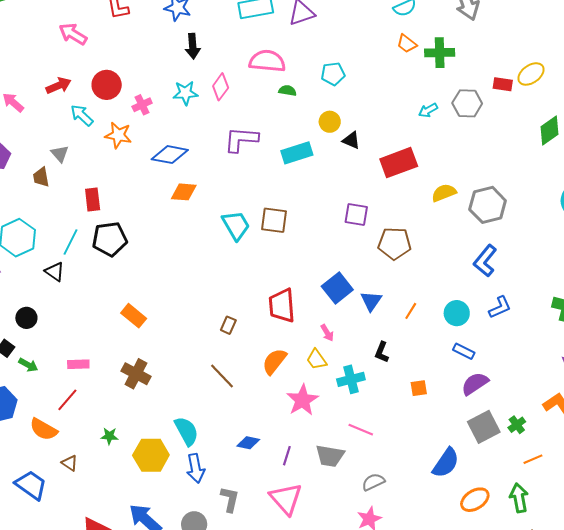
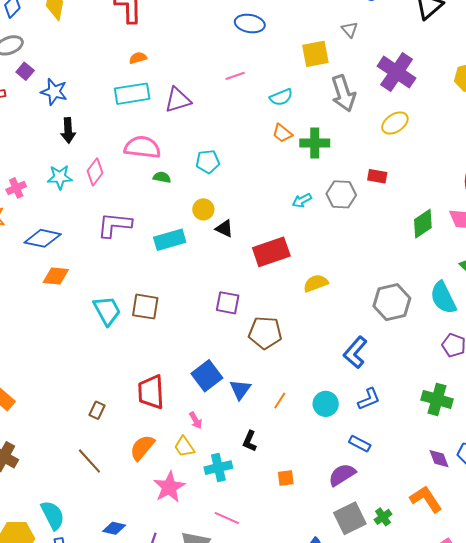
yellow ellipse: (531, 74) -> (395, 123), moved
gray hexagon: (488, 205) -> (392, 302), moved
blue rectangle: (464, 351) -> (360, 444), moved

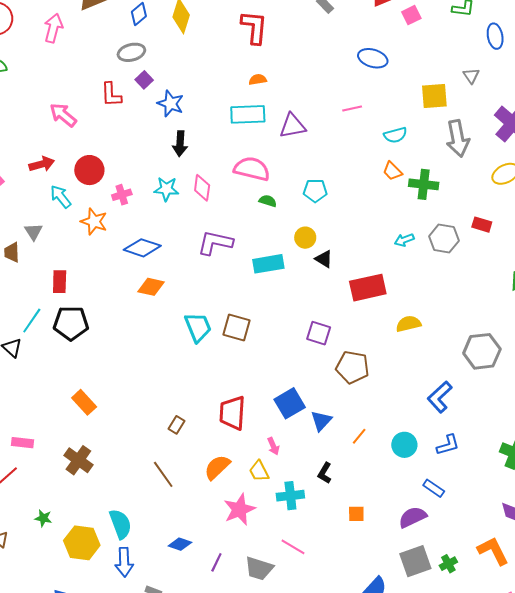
pink diamond: (95, 172) -> (202, 188), turned -36

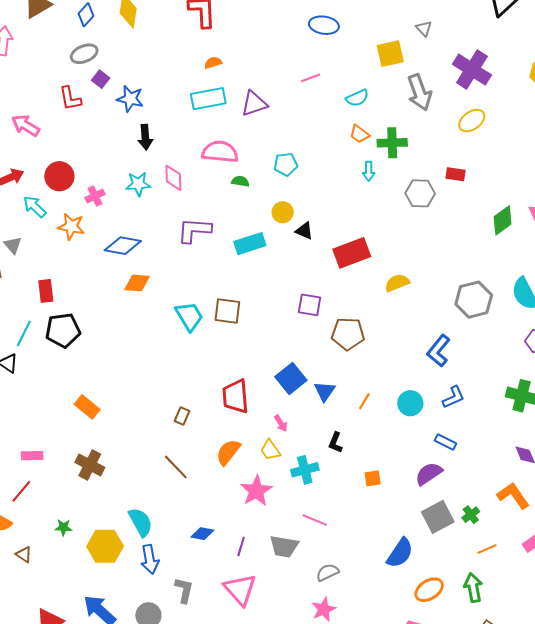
cyan arrow: (404, 240) -> (369, 171), moved, turned -60

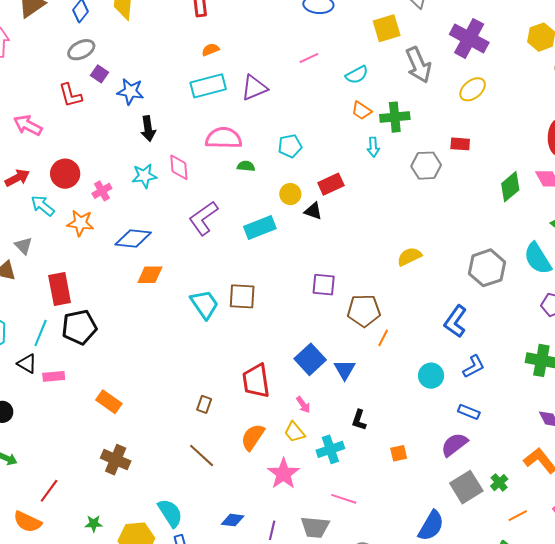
purple L-shape: (194, 230) -> (203, 218), turned -36
red rectangle: (352, 253) -> (331, 184), moved, size x0.7
red rectangle: (46, 291) -> (60, 289), size x1.4
orange line: (364, 401) -> (383, 338), moved
pink rectangle: (32, 456) -> (54, 376), moved

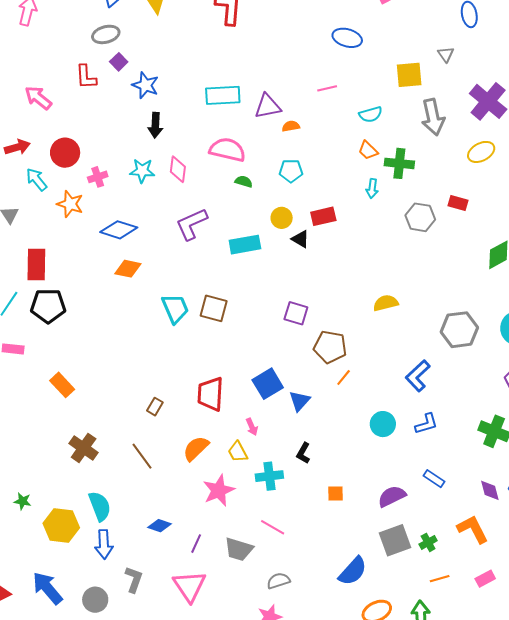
orange semicircle: (210, 50) -> (291, 126), moved
blue rectangle: (469, 412) -> (434, 479), moved
brown cross: (116, 460) -> (84, 448), moved

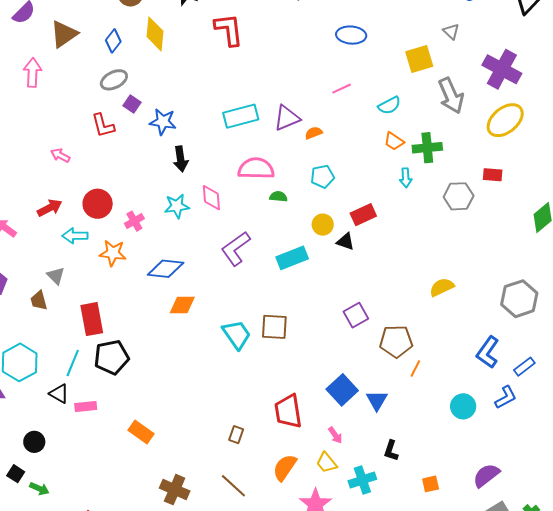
pink arrow: (38, 98) -> (60, 155), size x0.7
yellow ellipse: (481, 152) -> (505, 120), size x1.4
cyan arrow: (37, 179) -> (75, 236), turned -40
purple square: (296, 313) -> (356, 315), turned -35
blue rectangle: (434, 479) -> (524, 367), moved, turned -60

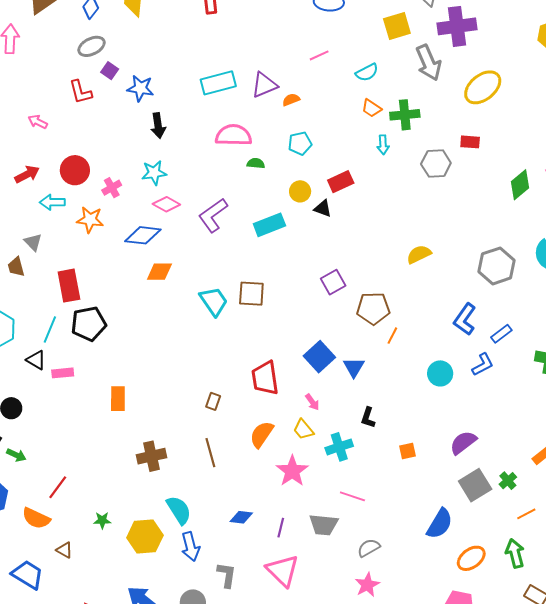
purple cross: (502, 69) -> (457, 26), moved, turned -36
pink diamond: (211, 198) -> (166, 204), moved, turned -56
orange rectangle: (141, 432) -> (118, 399), turned 55
brown line: (233, 486) -> (210, 453), turned 32
brown cross: (175, 490) -> (151, 456), turned -36

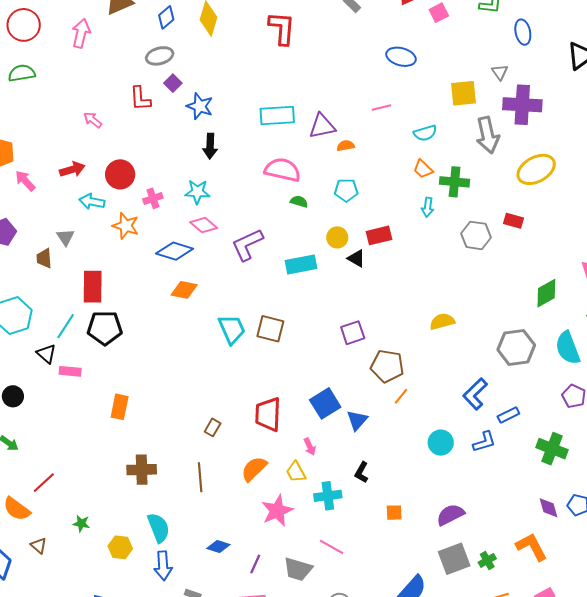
green diamond: (520, 185) -> (546, 293), moved
yellow hexagon: (145, 537) -> (120, 547), size x0.7

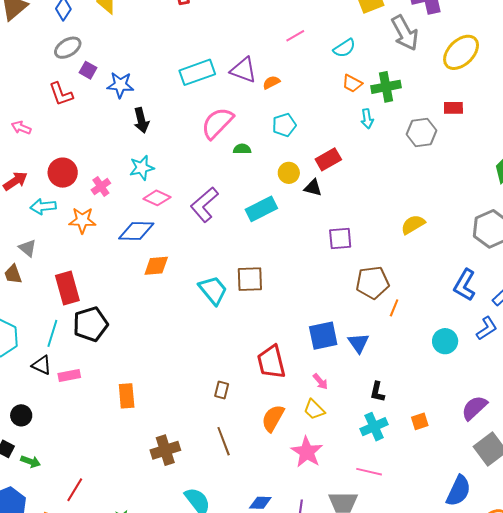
purple triangle: (322, 126) -> (243, 70), turned 48
pink semicircle: (282, 170) -> (217, 123), turned -42
purple square: (353, 333) -> (340, 238), moved, turned 30
blue square: (325, 403) -> (323, 336), turned 36
cyan cross: (328, 496) -> (374, 427), moved

